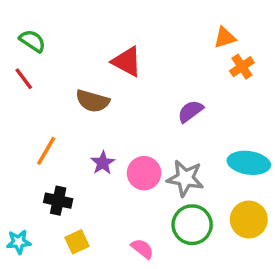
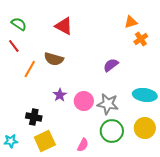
red triangle: (127, 62) -> (64, 26), moved
orange line: (46, 151) -> (30, 69), moved
yellow square: (77, 242) -> (45, 141), size x1.5
pink semicircle: (142, 249) -> (83, 145), turned 80

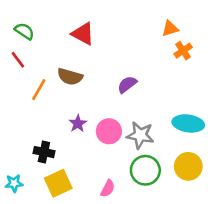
purple semicircle: (111, 65) -> (127, 84), moved

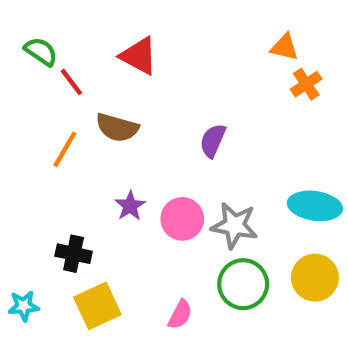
orange triangle: (170, 29) -> (284, 47), turned 30
red line: (18, 60) -> (71, 82), moved
purple semicircle: (127, 84) -> (213, 141), turned -30

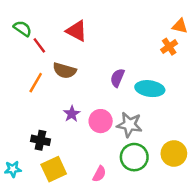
orange triangle: (284, 47) -> (180, 26), moved
cyan ellipse: (315, 206) -> (150, 89), moved

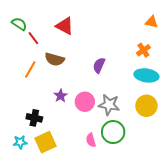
orange cross: (169, 47) -> (143, 50), moved
cyan ellipse: (150, 89) -> (146, 75), moved
yellow circle: (174, 153) -> (146, 106), moved
cyan star: (13, 169) -> (20, 142), moved
pink semicircle: (99, 174) -> (91, 140), moved, turned 136

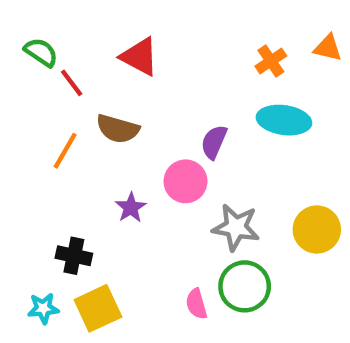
orange cross: (143, 50) -> (271, 61), moved
cyan ellipse: (146, 75) -> (284, 120), moved
pink circle: (85, 102) -> (186, 181), moved

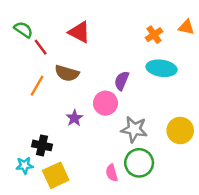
cyan star: (43, 308) -> (25, 165), moved

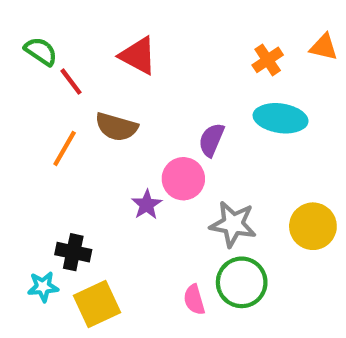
purple star: (74, 118) -> (147, 205), moved

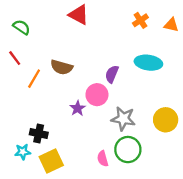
red triangle: (138, 56) -> (79, 15), moved
orange cross: (268, 60) -> (140, 20), moved
red line: (71, 82) -> (15, 58), moved

